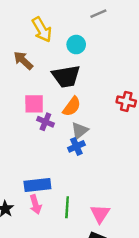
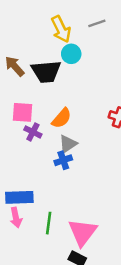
yellow arrow: (42, 30) -> (61, 29), moved
black trapezoid: (66, 76) -> (46, 72), moved
pink triangle: (100, 214) -> (82, 232), size x1.4

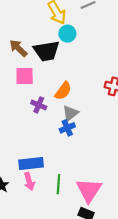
pink square: (22, 112) -> (25, 76), moved

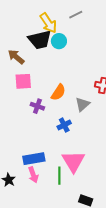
black trapezoid: (46, 51) -> (40, 40), moved
gray triangle: (70, 113) -> (82, 104), moved
pink triangle: (89, 190) -> (73, 161), moved

